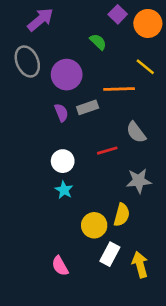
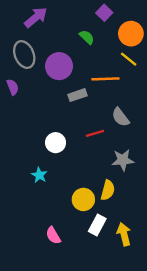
orange circle: (148, 23) -> (131, 34), moved
purple semicircle: (61, 113) -> (13, 87), moved
cyan star: (64, 190) -> (39, 175), moved

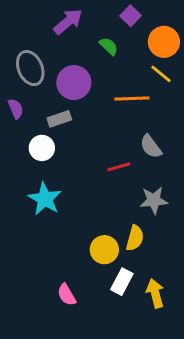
purple arrow: (36, 17) -> (68, 22), moved
gray rectangle: (78, 95) -> (59, 119), moved
white circle: (56, 143) -> (42, 148), moved
cyan star: (39, 175) -> (45, 199), moved, size x1.6

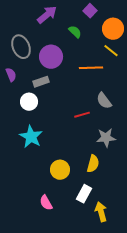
yellow circle: (104, 250) -> (60, 170), moved
yellow arrow: (155, 293) -> (101, 212), moved

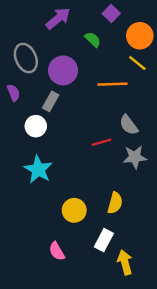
gray rectangle: (41, 82) -> (51, 101), turned -42
gray star: (106, 138) -> (135, 157), moved

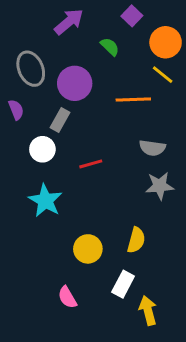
gray semicircle: (129, 125) -> (152, 148), turned -45
red line: (101, 142) -> (91, 164), moved

